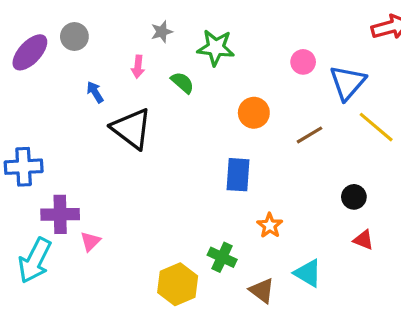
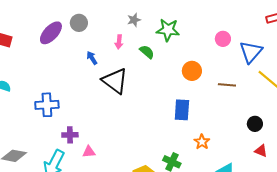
brown line: (309, 135) -> (227, 85), turned 36
purple cross: (60, 214) -> (70, 135), size x0.7
pink triangle: (90, 241) -> (89, 152), turned 40

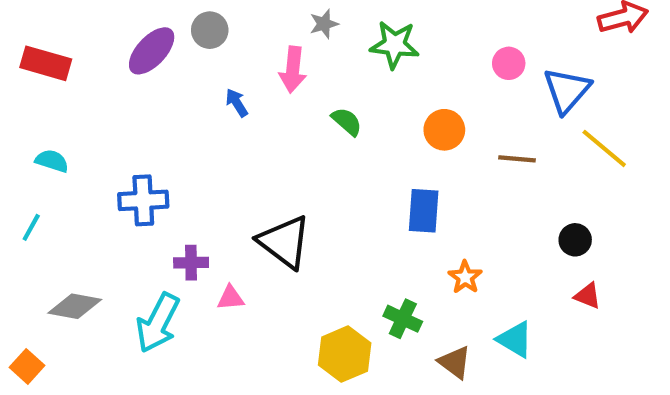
pink arrow: (119, 42) -> (293, 70), size x1.5
green semicircle: (147, 52) -> (347, 121), moved
black triangle: (115, 81) -> (284, 242), moved

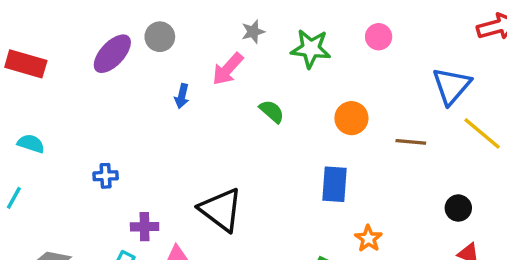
pink circle: (509, 63) -> (379, 37), moved
pink arrow: (293, 70) -> (228, 69), turned 36
blue arrow: (237, 103) -> (182, 96), turned -135
blue cross: (143, 200) -> (106, 176), size x0.6

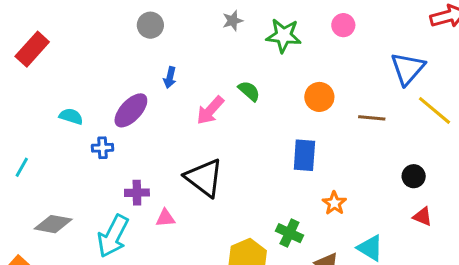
purple ellipse: (112, 54) -> (131, 110), moved
red rectangle: (26, 64) -> (32, 49), turned -64
pink arrow: (228, 69) -> (210, 110), moved
cyan semicircle: (31, 144) -> (71, 116), moved

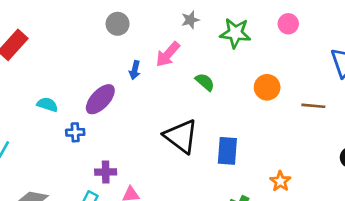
pink arrow: (210, 110) -> (168, 54), moved
blue rectangle: (304, 155) -> (227, 151), moved
black triangle: (204, 178) -> (181, 136), moved

